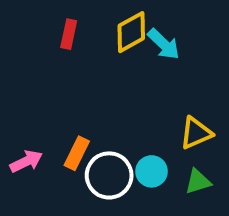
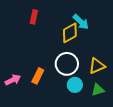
yellow diamond: (131, 32) -> (70, 33), moved
white circle: (109, 175) -> (67, 64), moved

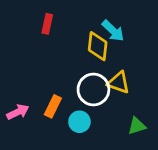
yellow diamond: (70, 33) -> (98, 46), turned -55
yellow triangle: (97, 66) -> (119, 83), moved, turned 42
cyan circle: (75, 85) -> (79, 122), moved

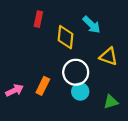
yellow diamond: (98, 46) -> (65, 37), moved
yellow triangle: (119, 83) -> (109, 56), moved
cyan circle: (79, 122) -> (80, 92), moved

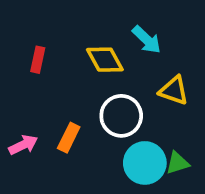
red rectangle: (38, 19) -> (38, 60), moved
yellow diamond: (65, 37) -> (105, 60), turned -35
cyan circle: (80, 92) -> (145, 163), moved, size x1.5

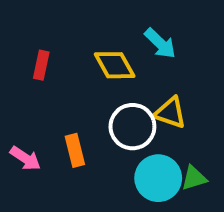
yellow triangle: (174, 90) -> (170, 113), moved
orange rectangle: (69, 138) -> (75, 150), turned -40
pink arrow: (23, 145) -> (25, 158), turned 60

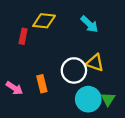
yellow diamond: (115, 65) -> (44, 21), moved, turned -55
green triangle: (194, 178) -> (108, 99), turned -40

